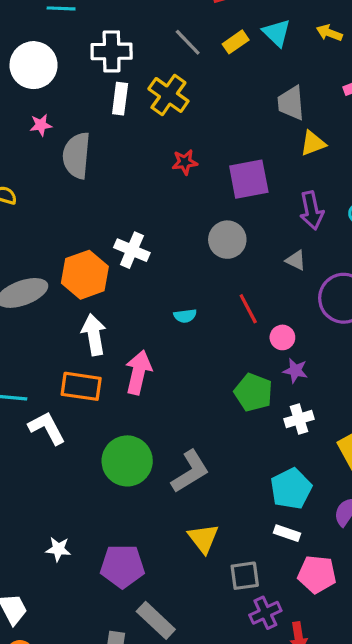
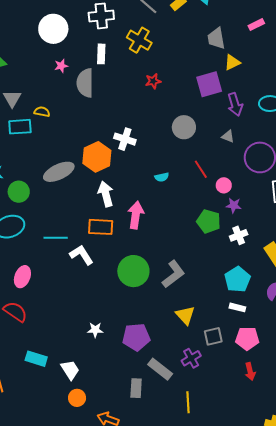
white rectangle: (120, 99) -> (101, 54), moved
purple square: (249, 179) -> (209, 84), moved
pink pentagon: (317, 574) -> (247, 338), moved
purple cross: (265, 613) -> (191, 358), moved

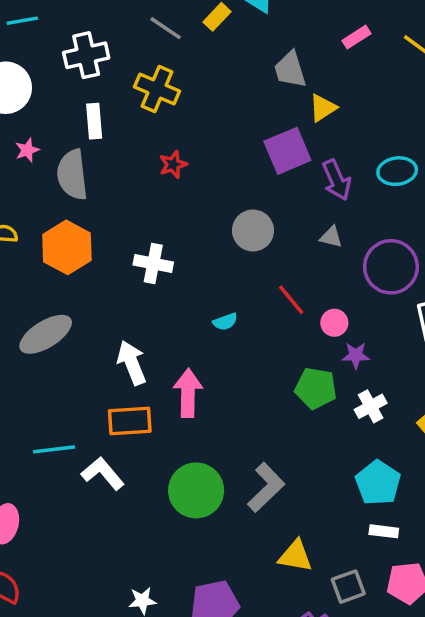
red star: (153, 81) -> (173, 164), moved
orange hexagon: (97, 157) -> (67, 247), moved
yellow triangle: (185, 315) -> (295, 556), turned -30

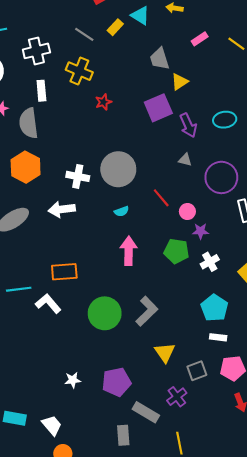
red star: (173, 164) -> (103, 102), moved
gray circle: (253, 230) -> (118, 169), moved, size x1.4
white arrow: (132, 363) -> (62, 209), moved, turned -75
pink arrow: (188, 393) -> (129, 251), moved
yellow triangle: (295, 556) -> (165, 353), turned 45

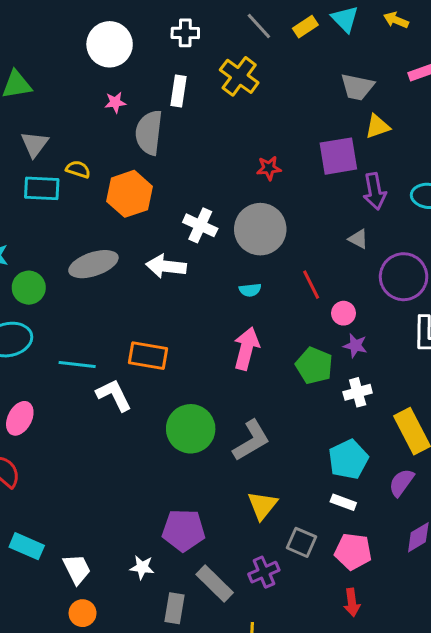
white cross: (36, 51) -> (185, 33), size x0.7
gray trapezoid: (160, 59) -> (357, 87), turned -75
red star: (103, 102) -> (269, 168), moved
gray square: (197, 371) -> (301, 542), turned 30
white star: (73, 380) -> (142, 567), moved

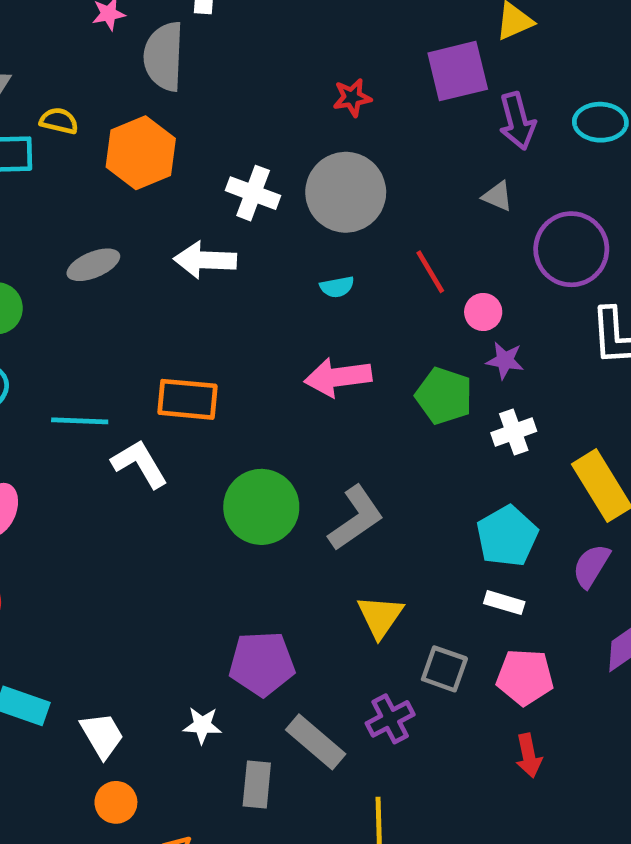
gray ellipse: (93, 264) -> (93, 265), size x0.7
pink arrow: (246, 348) -> (338, 377), turned -108

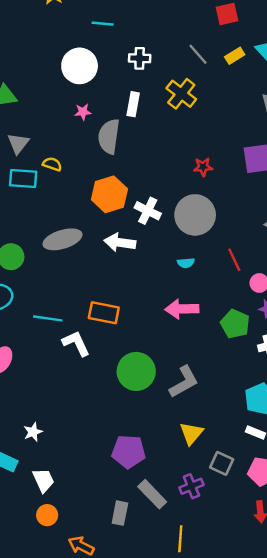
orange hexagon: (141, 153) -> (109, 194), moved
gray ellipse: (93, 265) -> (63, 239), size x1.4
white star: (202, 725) -> (33, 432), moved, turned -30

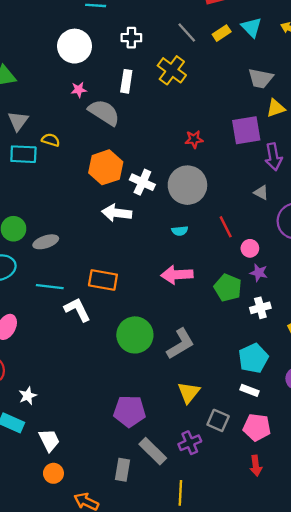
gray semicircle: (109, 136) -> (104, 112), turned 116
gray ellipse: (63, 239) -> (46, 242), moved, size x0.7
white star: (33, 432) -> (28, 396), moved

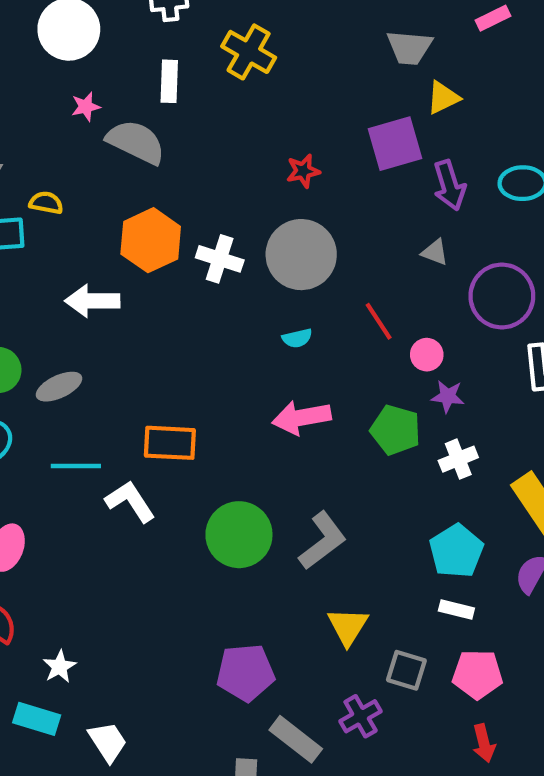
white arrow: (117, 213) -> (92, 301), moved

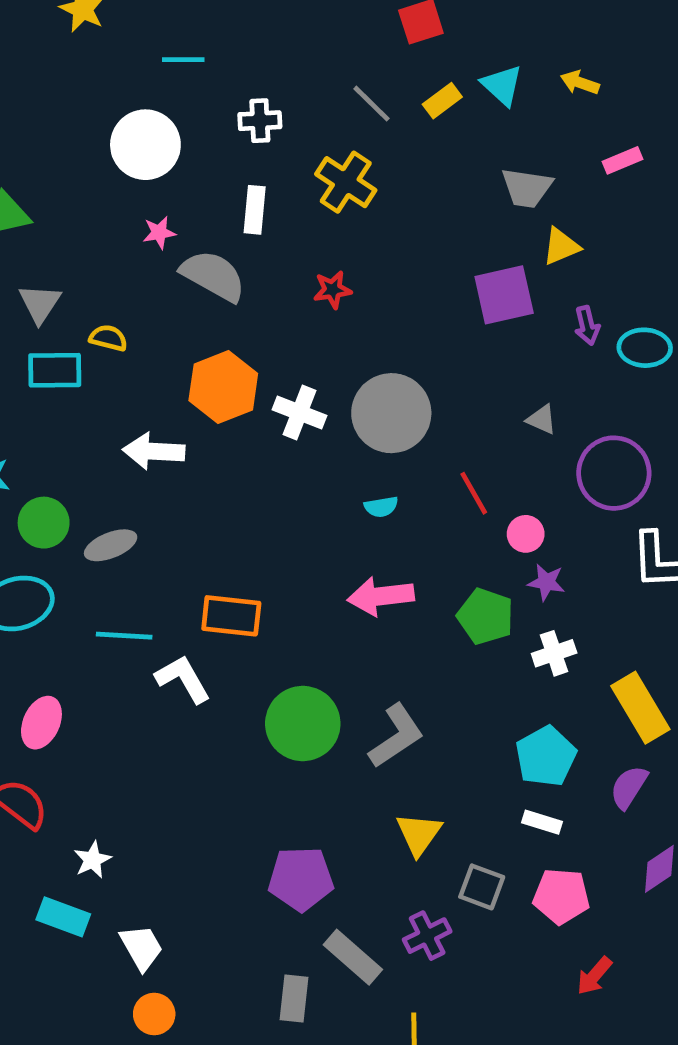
red star: (303, 171) -> (333, 290), moved
purple arrow: (449, 185) -> (587, 326), moved, size x0.7
red arrow: (484, 743) -> (594, 976), moved, turned 51

